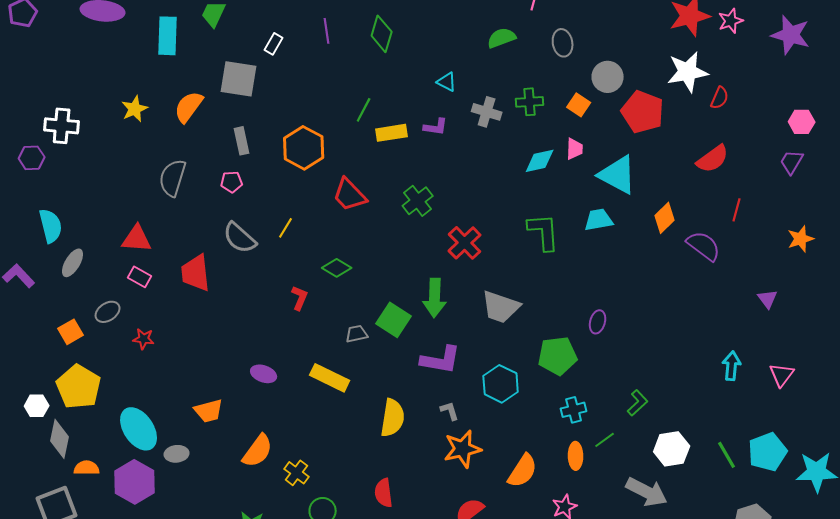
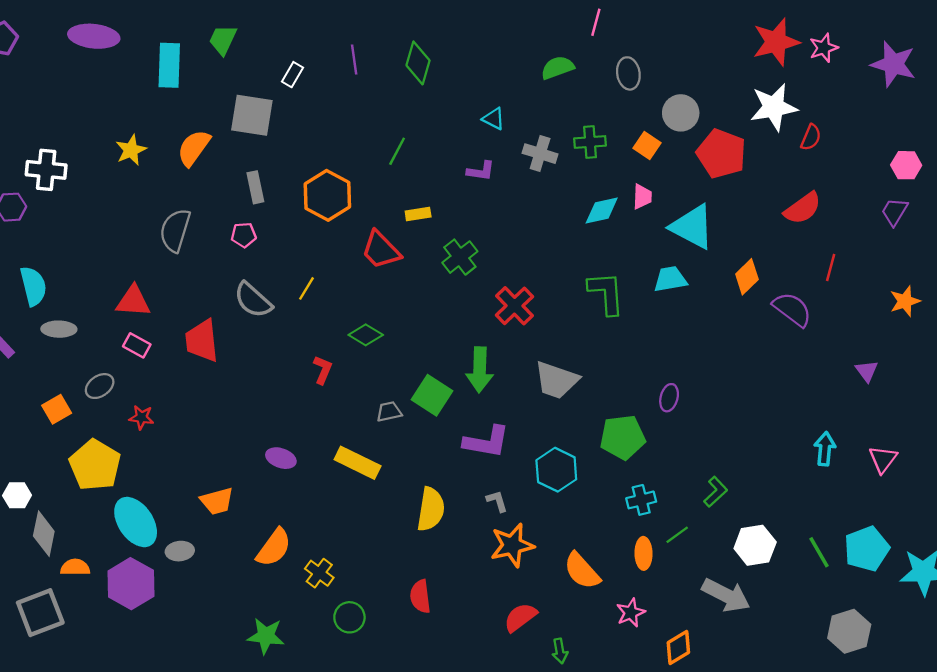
yellow rectangle: (392, 133) -> (418, 214), moved, size x0.7
gray ellipse: (73, 263) -> (59, 329), turned 60
yellow pentagon: (79, 387) -> (95, 465), moved
orange semicircle: (523, 471) -> (582, 571), turned 105

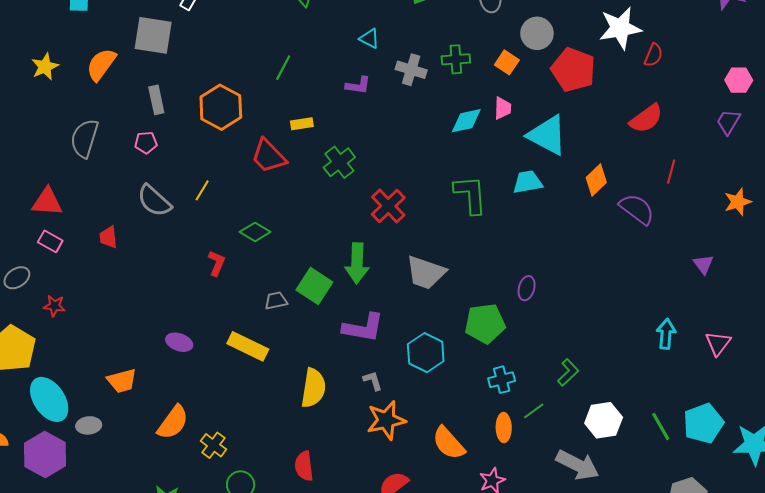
red trapezoid: (202, 341) -> (108, 237), size x0.6

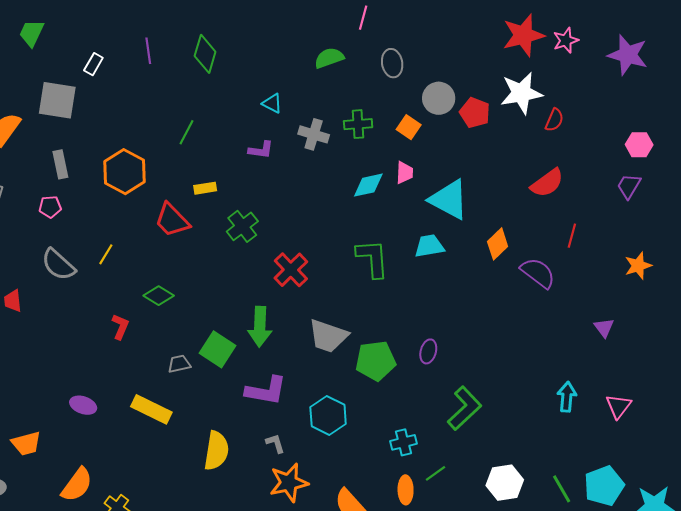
red pentagon: (573, 70) -> (475, 113), moved, size x0.7
green pentagon: (485, 324) -> (376, 361), moved
green L-shape: (568, 372) -> (464, 408), moved, size x1.6

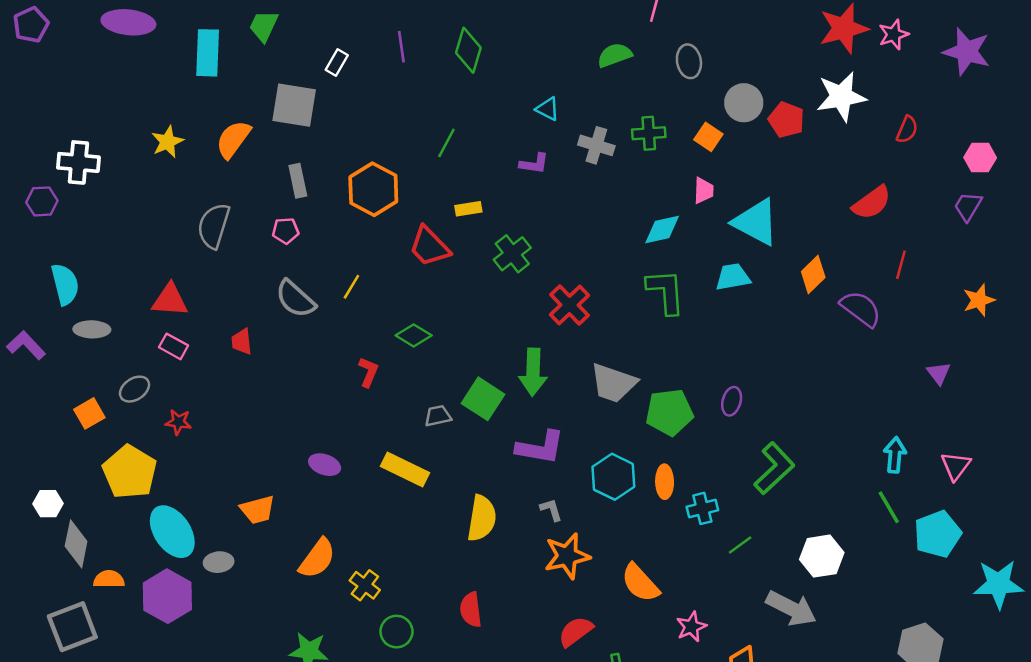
red semicircle: (554, 120) -> (907, 130), moved
cyan diamond: (368, 185) -> (662, 229), moved
cyan pentagon: (604, 486) -> (937, 534), moved
green line: (562, 489) -> (889, 507), moved
orange ellipse: (406, 490) -> (665, 482), moved

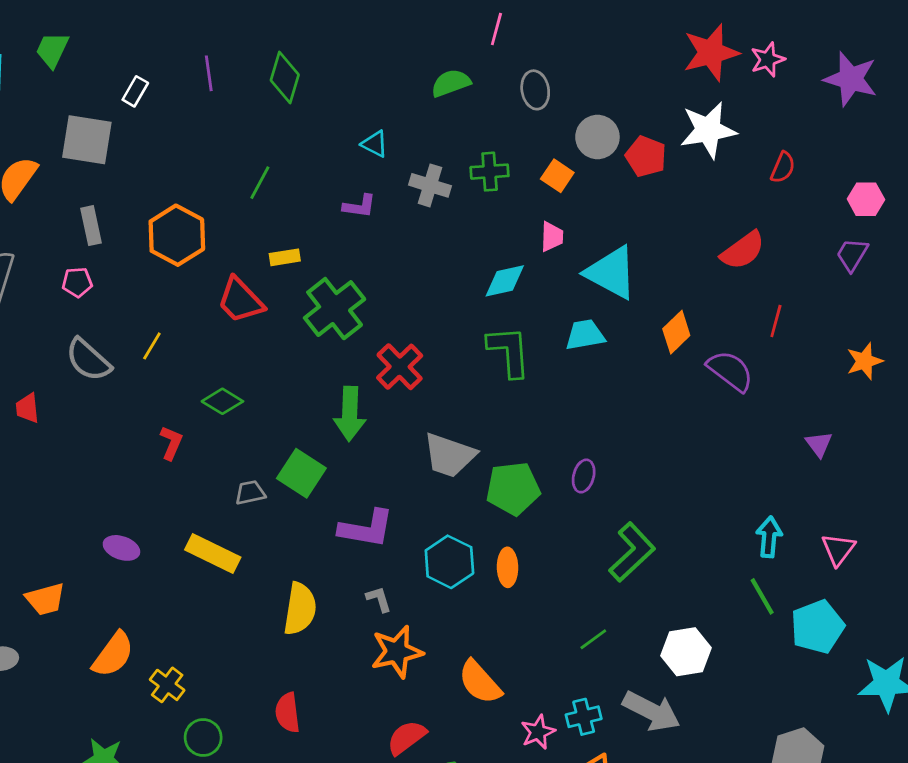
green cross: (512, 254) -> (335, 309), size x1.4
green arrow: (533, 372) -> (350, 414), moved
cyan cross: (702, 508) -> (584, 717), moved

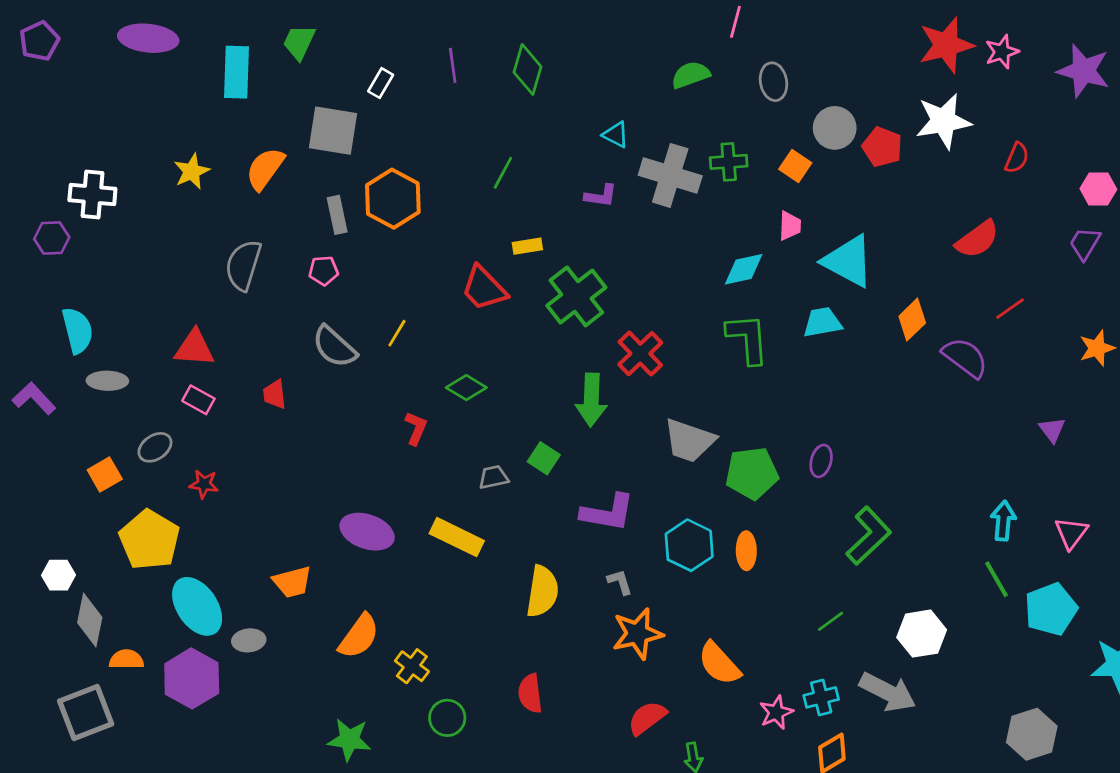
gray cross: (430, 185) -> (670, 175), size x1.5
orange hexagon: (177, 235) -> (393, 199), moved
red line: (776, 321) -> (1010, 309), turned 40
green square: (301, 473) -> (544, 458), size x0.7
purple ellipse: (121, 548) -> (367, 532), size x1.5

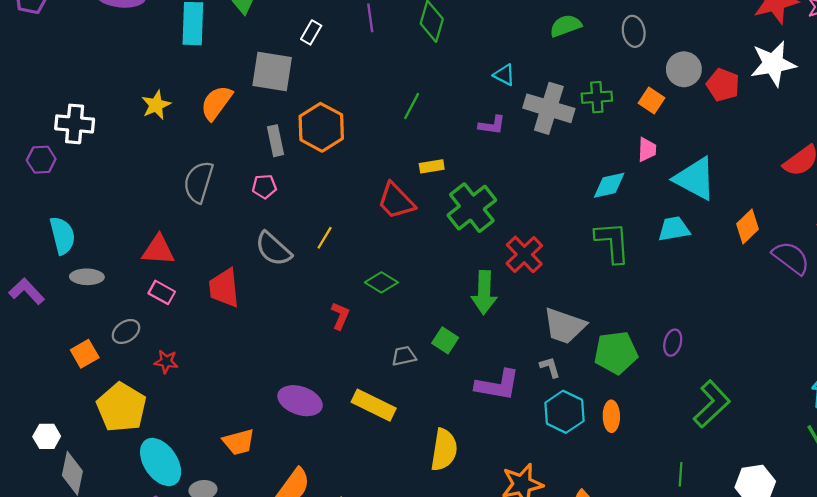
red trapezoid: (275, 394) -> (224, 288), size x1.6
gray L-shape: (620, 582) -> (550, 367), moved
green line: (831, 621) -> (681, 474), turned -50

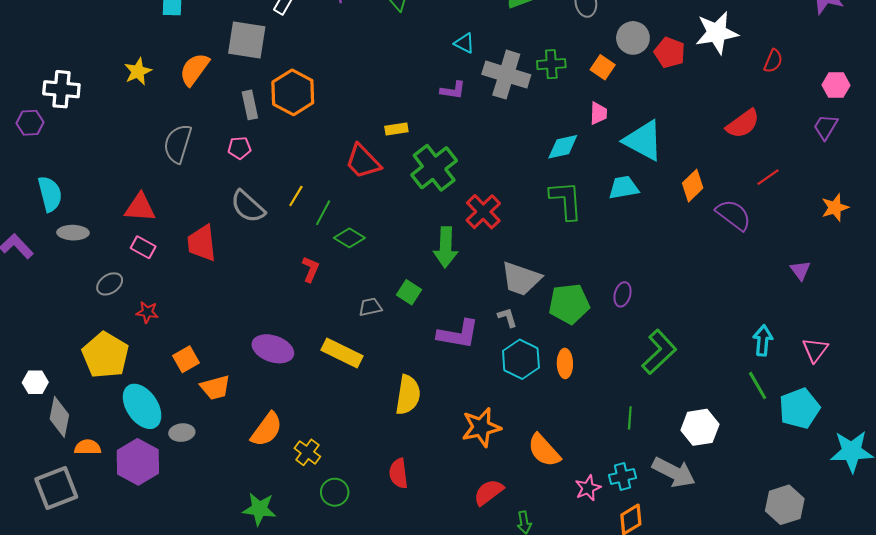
green line: (412, 106) -> (323, 213), moved
orange square: (85, 354) -> (186, 359), moved

